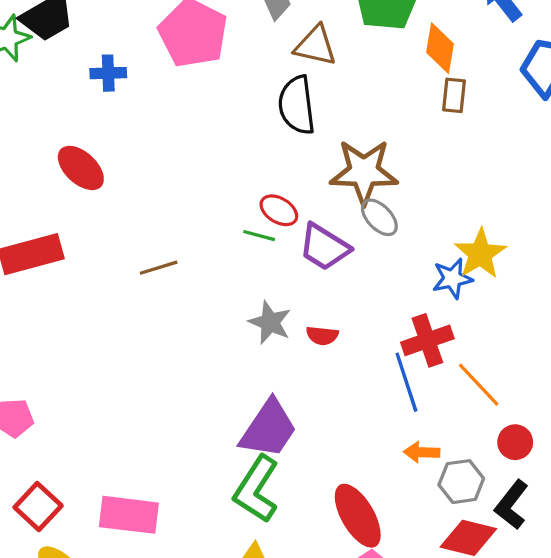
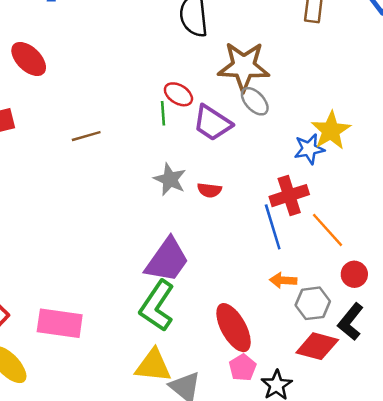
green line: (259, 236) -> (163, 113), turned 70

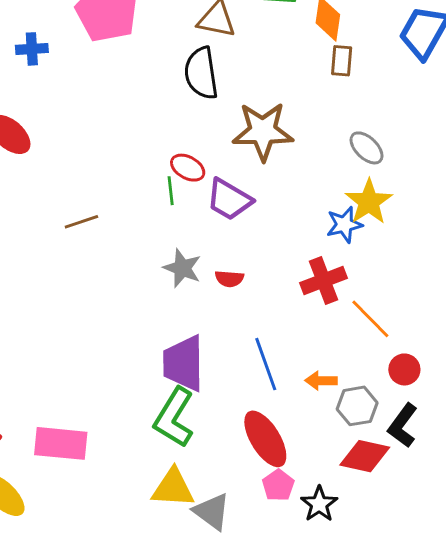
gray ellipse: (255, 101) -> (366, 148), moved
blue line: (273, 227) -> (266, 364), moved
purple trapezoid: (167, 260) -> (184, 363), turned 147

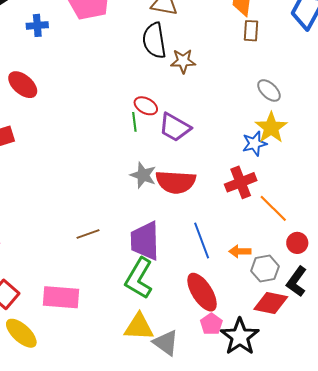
brown star: (263, 131) -> (183, 61), moved, size x0.6
brown line: (81, 222) -> (88, 234), moved
red semicircle: (229, 279) -> (176, 182), size x2.0
black star: (319, 504) -> (240, 337), size x1.5

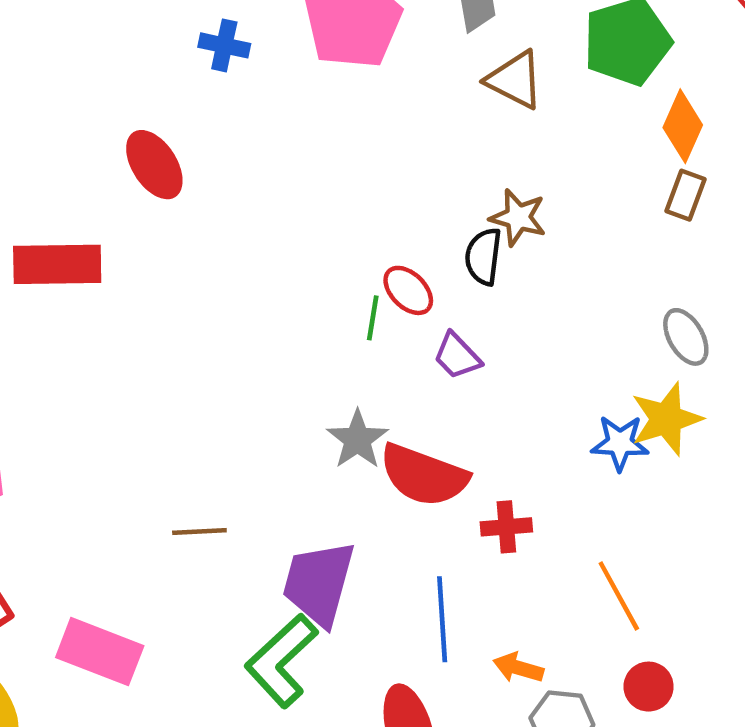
black semicircle: (154, 41) -> (483, 256), moved, size x0.7
purple trapezoid: (175, 127) -> (457, 356), size x0.7
red cross: (241, 182) -> (506, 527), moved, size x0.7

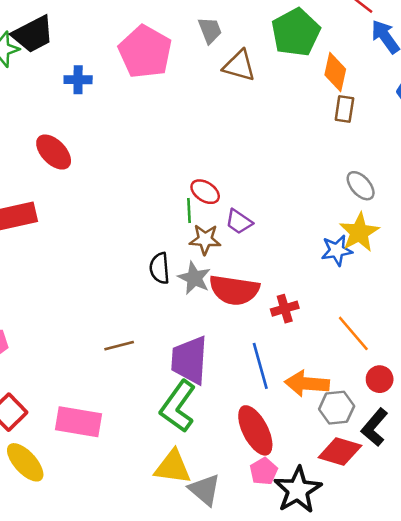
brown star: (518, 217) -> (205, 239), moved
black semicircle: (483, 256) -> (160, 268), moved
orange arrow: (518, 668) -> (307, 384), size x1.6

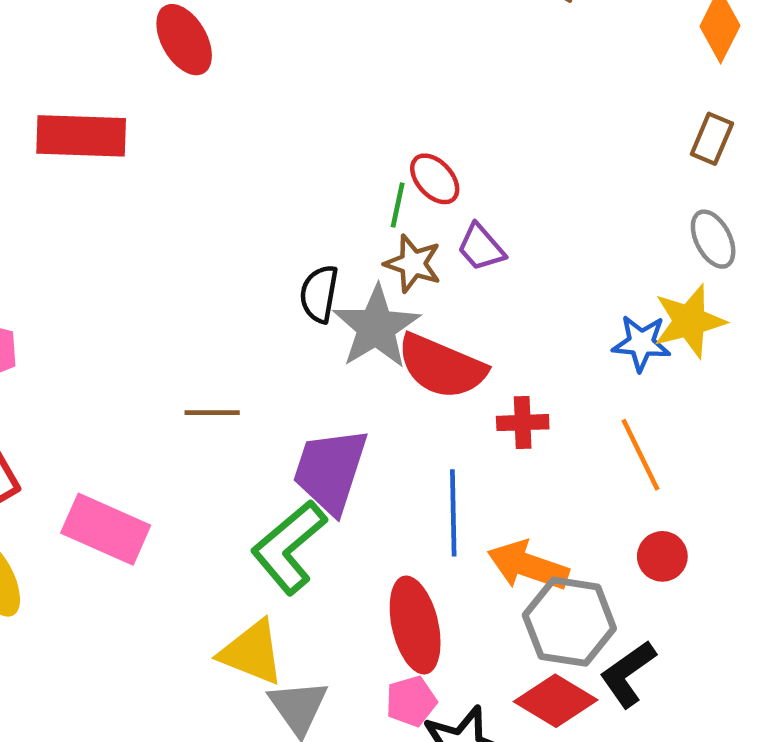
brown rectangle: (344, 109) -> (712, 139), moved
gray star: (194, 278) -> (376, 327), size x1.4
orange line: (353, 333) -> (640, 455), moved
red circle: (380, 379) -> (662, 556), moved
gray hexagon: (337, 408) -> (569, 622), size x1.4

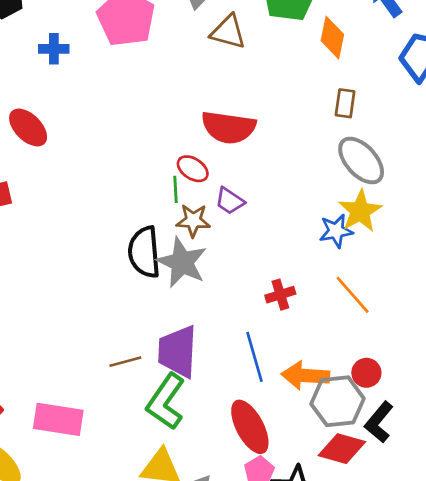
gray ellipse: (713, 239) -> (361, 161), size x1.5
black semicircle: (319, 294) -> (144, 252), size x1.5
red semicircle: (442, 366) -> (229, 127), moved
brown line: (212, 413) -> (125, 362), moved
red circle: (662, 556) -> (366, 373), moved

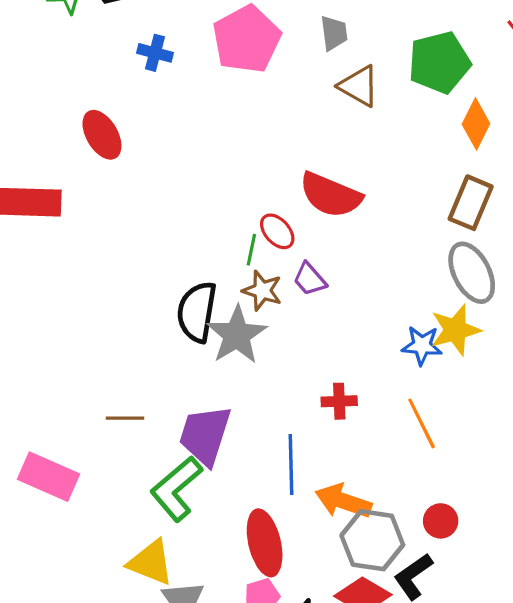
brown rectangle: (345, 103) -> (471, 203), size x1.5
brown line: (125, 362) -> (125, 418), moved
red circle: (366, 373) -> (441, 521), moved

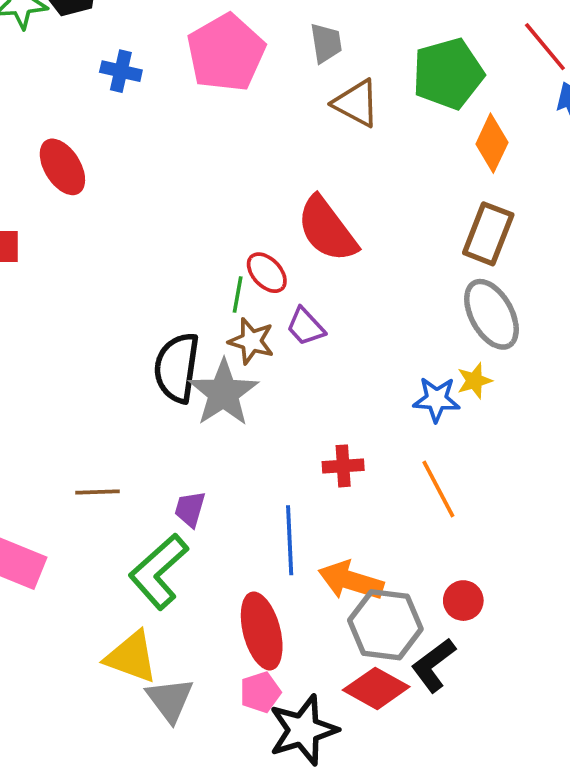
red semicircle: (331, 195) -> (327, 229), turned 32
yellow star: (455, 330) -> (474, 381), size x0.6
purple trapezoid: (205, 435) -> (190, 509), size x0.5

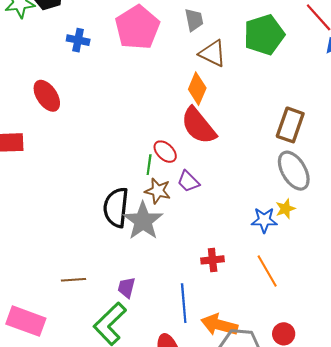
orange diamond: (492, 143) -> (197, 89), moved

